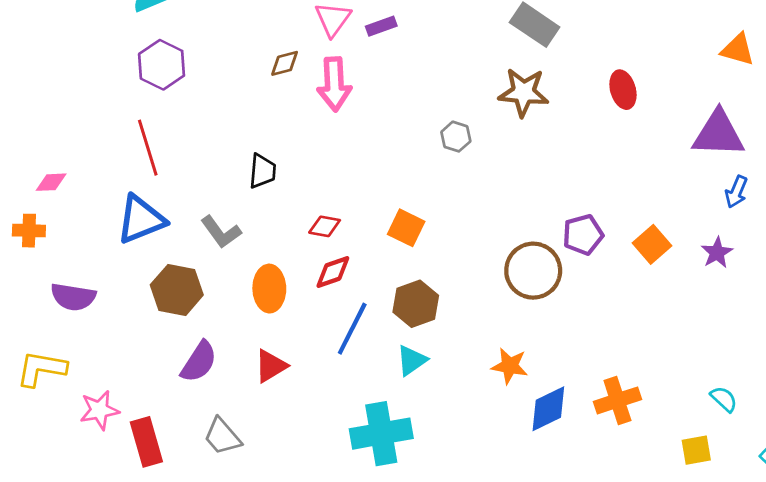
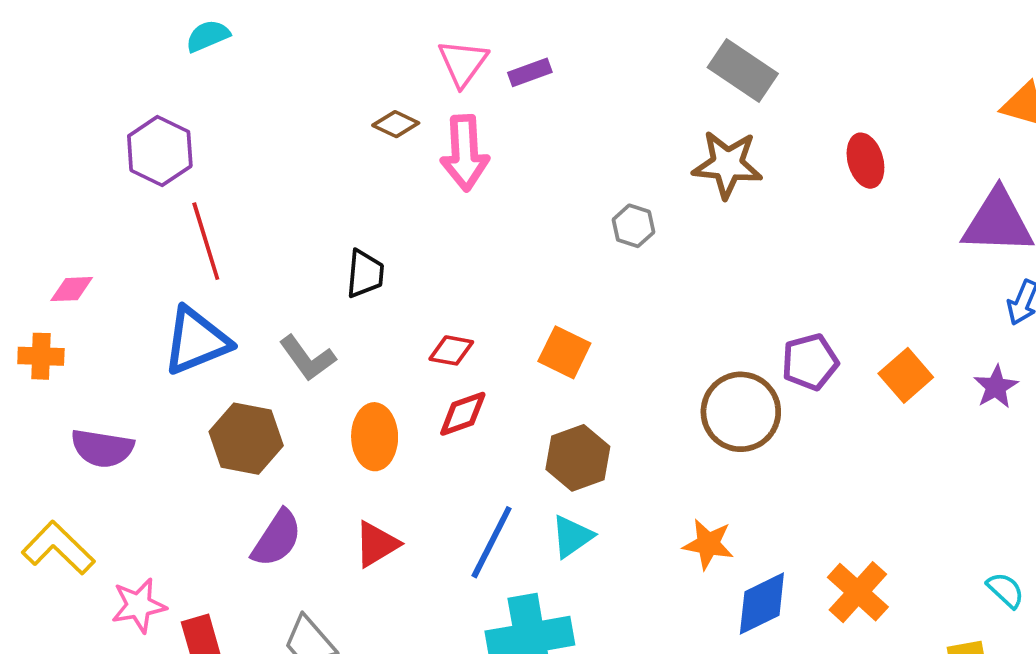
brown diamond: (285, 63) -> (396, 124), turned 40
purple hexagon: (162, 65) -> (160, 151), moved
blue line: (352, 329) -> (492, 542), moved
yellow L-shape: (41, 369) -> (58, 548), turned 34
orange cross: (617, 400) -> (858, 592), turned -30

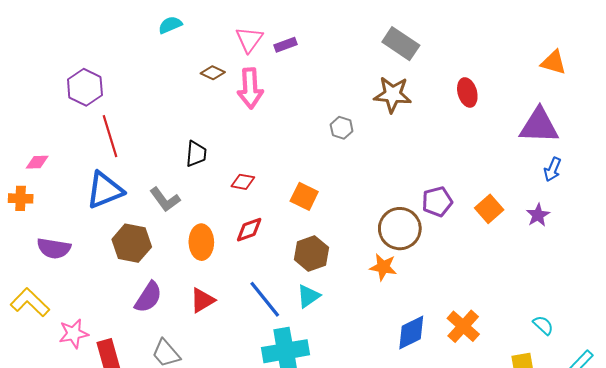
cyan semicircle: (208, 36) -> (170, 25), moved
red diamond: (451, 350) -> (243, 182), moved
blue line: (492, 542) -> (265, 299), turned -66
orange star: (708, 544) -> (383, 267), moved

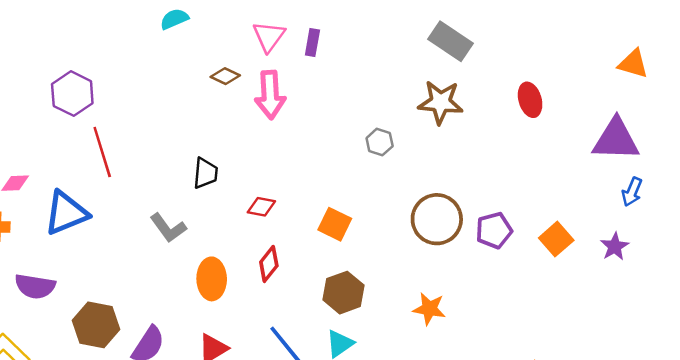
purple rectangle: (286, 45) -> (312, 43), turned -60
blue triangle: (105, 190) -> (66, 213), moved
brown circle: (400, 229) -> (437, 219), moved
red diamond: (249, 230) -> (269, 264), turned -32
brown hexagon: (132, 243) -> (96, 325), moved

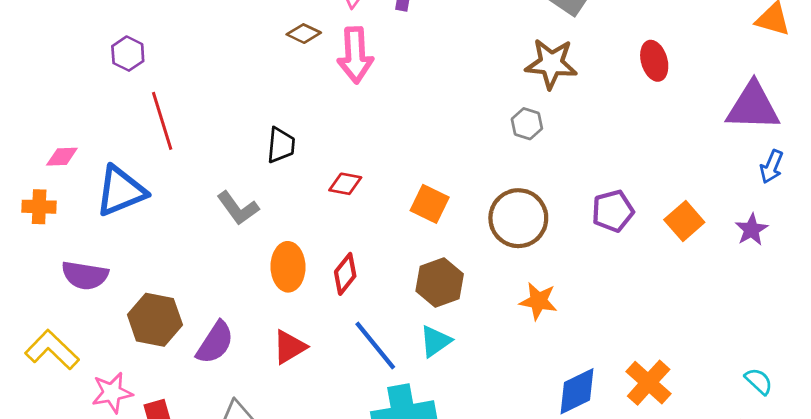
purple hexagon: (72, 94) -> (128, 54), size x0.7
gray hexagon: (380, 142) -> (527, 124), moved
brown circle: (437, 219) -> (518, 218), moved
red diamond: (269, 264) -> (345, 274), moved

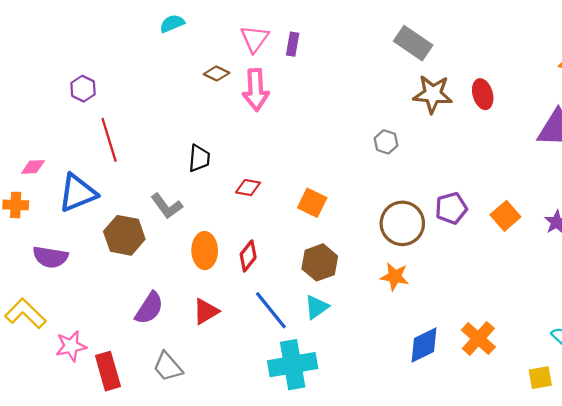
brown star: (551, 64) -> (433, 94), moved
brown circle: (518, 218) -> (402, 223), moved
brown hexagon: (155, 320) -> (124, 235), moved

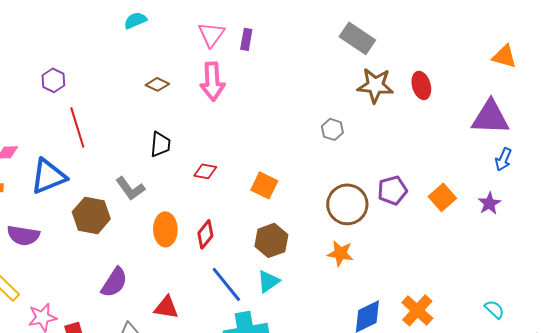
brown diamond: (217, 74) -> (157, 84), moved
red triangle: (206, 311) -> (166, 307), moved, turned 40

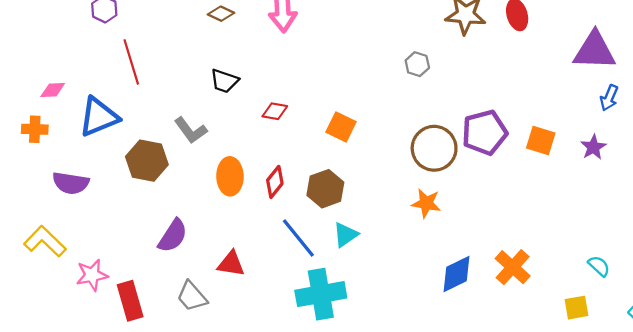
black trapezoid: (160, 144) -> (224, 81), turned 104
purple pentagon: (392, 190) -> (485, 133), size x1.4
orange square: (442, 197) -> (541, 140), turned -32
brown hexagon: (271, 240) -> (325, 189), moved

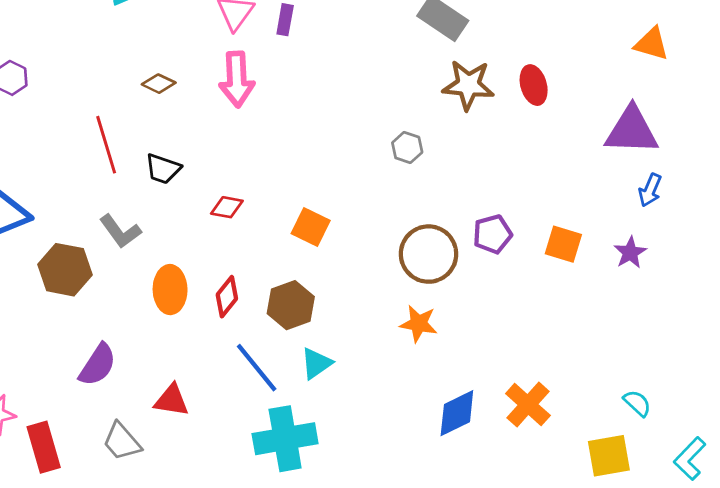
red line: (131, 62) -> (106, 145), moved
purple pentagon: (485, 133) -> (492, 234), size x0.7
yellow square: (577, 308) -> (609, 456), size x1.4

